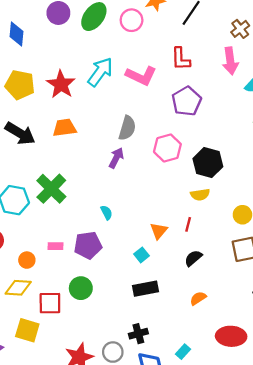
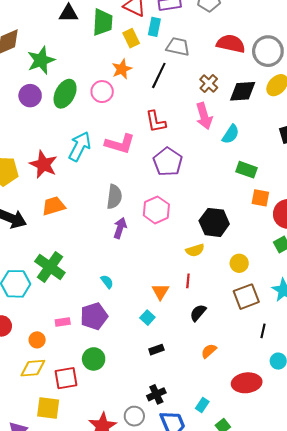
purple arrow: (116, 158) -> (120, 228), moved
black hexagon: (208, 163) -> (214, 222), moved
black rectangle: (146, 289) -> (156, 350), size x0.6

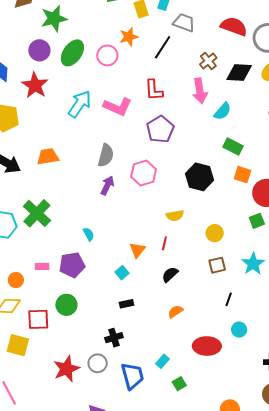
red star: (43, 164) -> (35, 85), moved
black hexagon: (214, 222) -> (199, 177), moved
brown square: (246, 297) -> (217, 265), size x0.7
black cross: (156, 394) -> (114, 338), moved

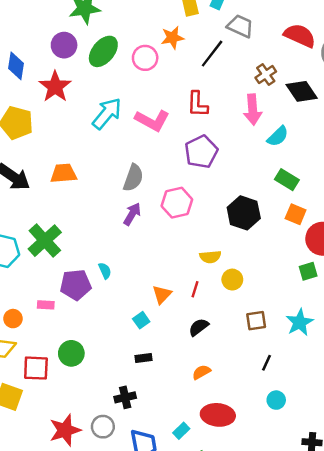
black diamond: (239, 72) -> (302, 91), turned 48
yellow circle: (215, 233) -> (232, 280), moved
purple pentagon: (72, 265) -> (76, 285), moved
red ellipse: (207, 346) -> (218, 415), moved

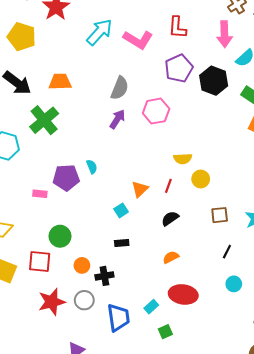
black hexagon: (244, 213) -> (214, 81), moved
green cross: (45, 241) -> (44, 120), moved
orange circle: (13, 319) -> (82, 265), moved
red square: (36, 368) -> (40, 262), moved

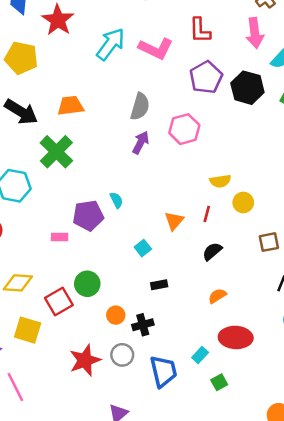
cyan square: (121, 210) -> (143, 248), moved
red square: (40, 262) -> (59, 302), moved, turned -30

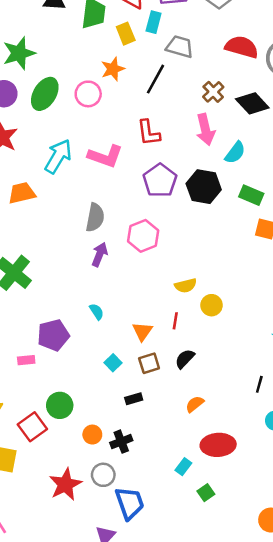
orange trapezoid: (71, 106) -> (22, 193), moved
cyan semicircle: (116, 200) -> (97, 312), moved
brown square: (269, 242) -> (149, 363), moved
blue trapezoid: (163, 371) -> (130, 503), moved

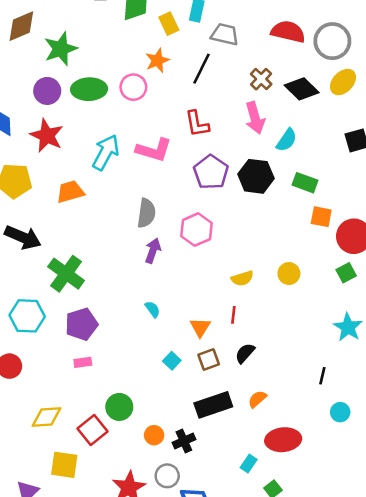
green ellipse: (45, 94) -> (89, 89), turned 60
yellow circle: (212, 305) -> (289, 274), moved
purple pentagon: (53, 335) -> (81, 324), moved
black rectangle: (134, 399) -> (213, 405), moved, size x2.0

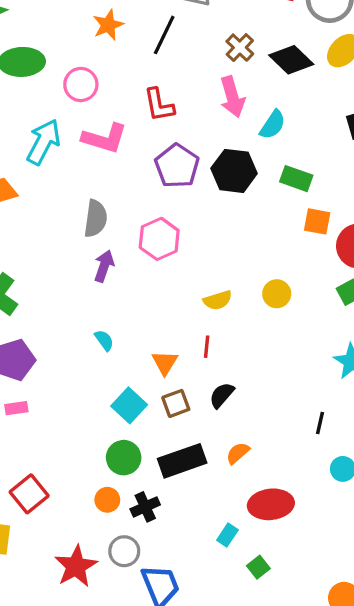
pink circle: (133, 87) -> (81, 84), moved
cyan square: (172, 361) -> (129, 405), size x1.5
green circle: (119, 407) -> (124, 458), moved

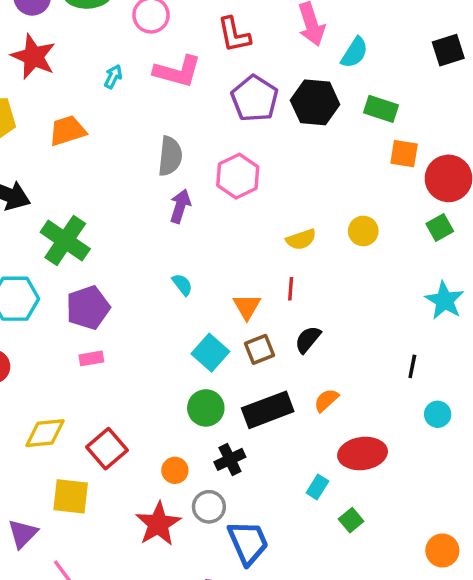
cyan arrow: (44, 142) -> (113, 77), size x0.5
orange circle: (107, 500) -> (175, 470), moved

